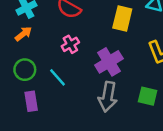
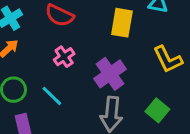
green square: (148, 96) -> (157, 110), turned 30

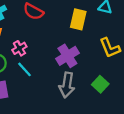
pink cross: (64, 57) -> (19, 48), moved

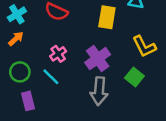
pink cross: (19, 48) -> (58, 54), moved
green square: (100, 84) -> (134, 77), moved

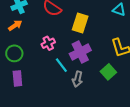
yellow rectangle: (107, 17) -> (80, 23), moved
cyan line: (51, 77) -> (61, 65), moved
gray arrow: (99, 91) -> (77, 79), size x0.7

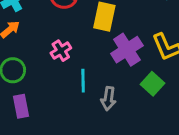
purple cross: (80, 52) -> (127, 50), moved
cyan line: (61, 65) -> (83, 81), turned 42

